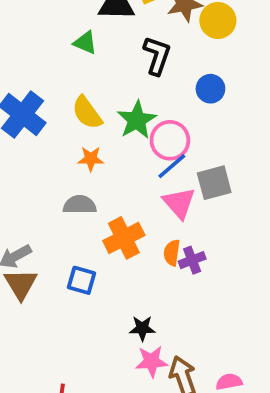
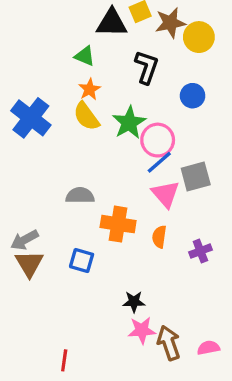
orange star: (91, 159) -> (90, 89), moved, turned -30
orange cross: (124, 238) -> (118, 224), turned 36
purple cross: (192, 260) -> (200, 251), moved

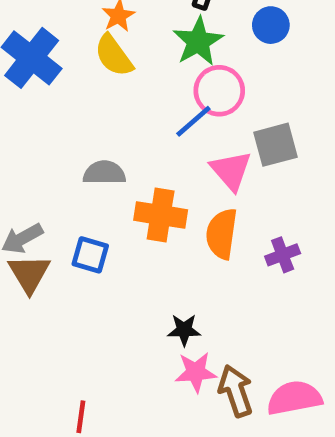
green star: (129, 123) -> (198, 41), moved
blue line: (159, 162) -> (193, 121), moved
orange semicircle: (159, 237) -> (222, 234), size x1.5
blue square: (82, 261) -> (90, 255), moved
pink semicircle: (208, 348) -> (294, 398), size x1.6

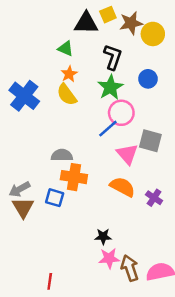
gray square: (276, 145) -> (150, 141), turned 30
orange cross: (161, 215) -> (74, 177), moved
orange semicircle: (222, 234) -> (123, 187), turned 110
purple cross: (283, 255) -> (154, 198), turned -35

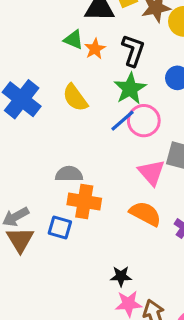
orange star: (69, 74) -> (95, 49), moved
blue line: (108, 129) -> (122, 121), moved

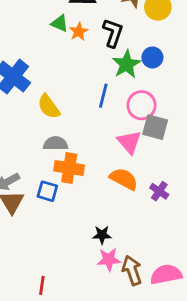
green star: (130, 89) -> (126, 64), moved
yellow semicircle: (75, 98) -> (49, 107), moved
blue line: (122, 121) -> (103, 96), turned -35
pink circle: (144, 121) -> (141, 105), moved

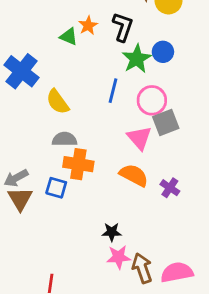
green triangle: (60, 23) -> (69, 37), moved
gray square: (155, 127) -> (166, 123), turned -36

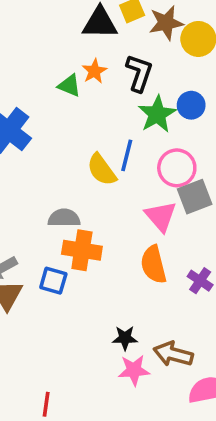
yellow semicircle: (58, 102) -> (102, 170), moved
orange semicircle: (134, 175) -> (154, 265), turned -132
brown arrow: (142, 268) -> (173, 354), moved, turned -56

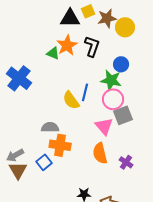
orange star: (94, 71) -> (67, 45), size x1.5
green star: (157, 114) -> (111, 80), moved, turned -30
blue square: (53, 281) -> (44, 162), turned 35

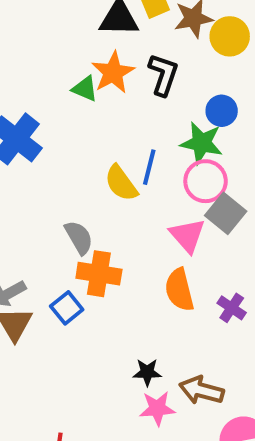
gray square: (123, 115) -> (226, 213), turned -30
gray semicircle: (50, 127) -> (79, 237), turned 60

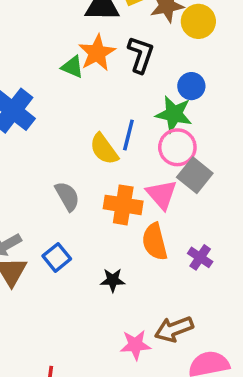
orange cross: (99, 274) -> (123, 205), moved
black star: (147, 372) -> (113, 280), moved
brown arrow: (201, 390) -> (174, 329), turned -36

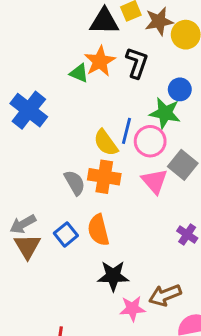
pink circle: (177, 147) -> (150, 141), moved
orange cross: (123, 205) -> (104, 177), moved
orange semicircle: (155, 242) -> (98, 230), moved
black star: (113, 280) -> (113, 276), moved, size x1.5

